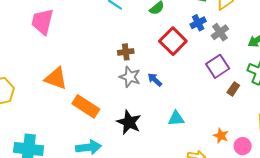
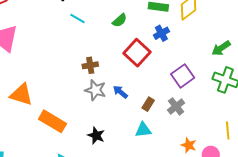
gray cross: (220, 32) -> (176, 106), moved
brown rectangle: (233, 89) -> (148, 104), moved
black star: (129, 122) -> (96, 135), size x0.7

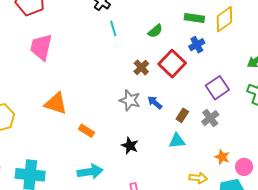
cyan line: (78, 19) -> (113, 28), turned 42
brown cross: (90, 65) -> (141, 67), moved, turned -35
orange rectangle: (53, 121) -> (86, 131), size x0.6

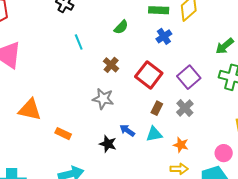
cyan line: (113, 28) -> (79, 42), moved
red square: (172, 64) -> (149, 75), moved
blue arrow: (155, 103) -> (127, 130), moved
orange star: (222, 157) -> (181, 145), moved

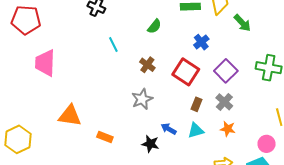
blue cross: (164, 36) -> (201, 42), moved
green arrow: (225, 46) -> (242, 23), moved, turned -90
gray star: (103, 99) -> (142, 99), turned -30
orange star: (181, 145) -> (228, 129), moved

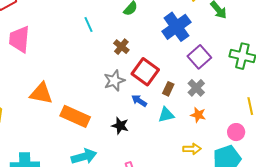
blue cross: (201, 42) -> (176, 27), size x1.8
red square: (186, 72) -> (145, 72), moved
blue arrow: (169, 129) -> (139, 101), moved
orange rectangle: (105, 137) -> (75, 116), size x1.8

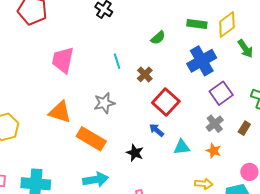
cyan line: (88, 24) -> (117, 61), moved
pink trapezoid: (19, 39) -> (63, 60), moved
gray star: (114, 81) -> (104, 103), moved
brown rectangle: (168, 89) -> (244, 128), moved

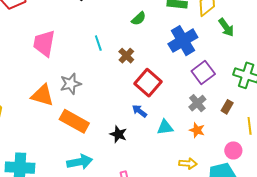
gray star: (104, 103) -> (71, 84), moved

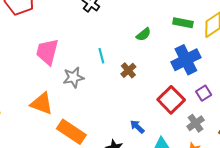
purple square: (203, 73) -> (204, 93), size x0.7
red square: (148, 83) -> (171, 100), moved
gray star: (71, 84) -> (73, 77), moved

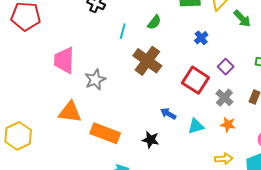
cyan line: (101, 56) -> (123, 31), moved, turned 42
blue cross: (186, 60) -> (201, 38), size x0.5
brown cross: (128, 70) -> (147, 61), size x1.8

